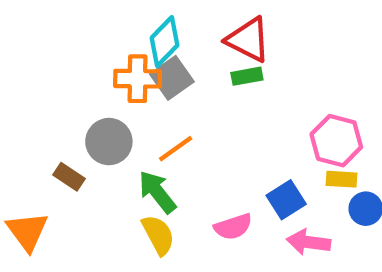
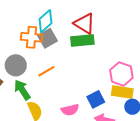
green rectangle: (247, 76) -> (82, 40), size x1.6
yellow rectangle: (341, 179) -> (122, 92), size x1.5
green arrow: (157, 192) -> (22, 90), moved

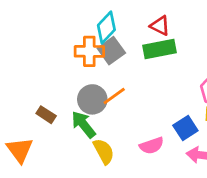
red triangle: (84, 24) -> (160, 26), size x0.7
gray circle: (16, 65) -> (92, 99), moved

